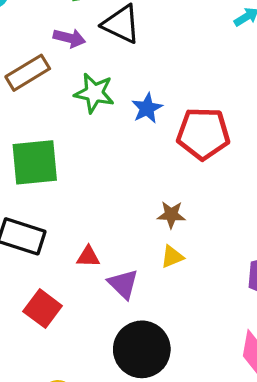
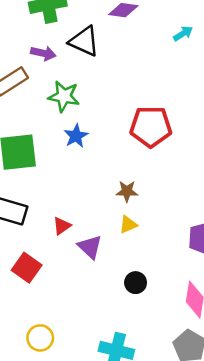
blue star: (147, 108) -> (76, 136), moved
red triangle: (88, 257) -> (62, 226), turned -36
black circle: (142, 349) -> (136, 283), moved, size x0.5

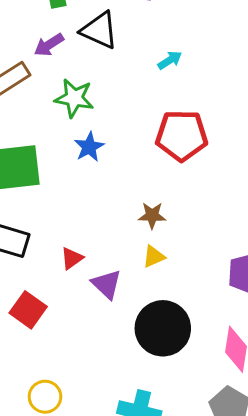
cyan arrow: (183, 34) -> (170, 60), moved
purple arrow: (43, 53) -> (49, 45), turned 135
black circle: (136, 283) -> (163, 328), size x2.0

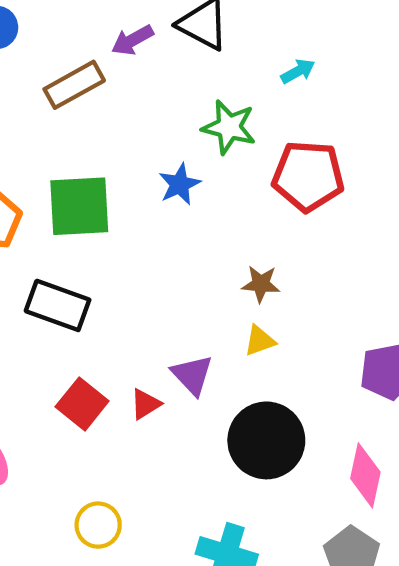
green star: (74, 98) -> (229, 127), moved
red triangle: (72, 258) -> (146, 404), moved

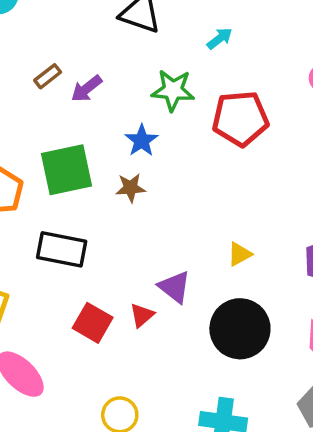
purple arrow: (132, 40) -> (86, 89), moved
brown rectangle: (74, 85) -> (48, 76), size x0.6
brown star: (261, 284) -> (131, 188), moved
yellow triangle: (260, 341) -> (240, 254), moved

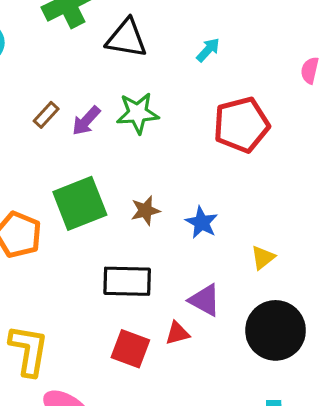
green star: (173, 90) -> (138, 113), moved
blue star: (142, 141) -> (202, 223), moved
black rectangle: (62, 249) -> (127, 281), moved
red triangle: (142, 315) -> (177, 333), turned 36

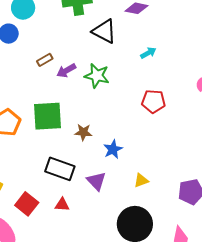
red pentagon: (241, 125) -> (153, 101), size x0.7
purple triangle: (205, 300) -> (96, 181), moved
red triangle: (177, 333) -> (62, 205), moved
red square: (130, 349) -> (27, 204), moved

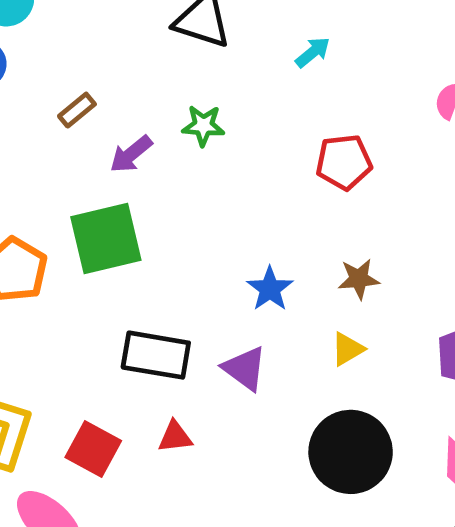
purple arrow: (66, 71) -> (131, 154), moved
green star: (97, 76) -> (203, 126), size x0.7
brown star: (83, 132) -> (359, 279), moved

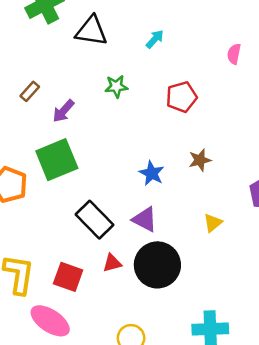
green star: (203, 126) -> (116, 86), moved
yellow triangle: (347, 349) -> (213, 223), moved
black rectangle: (156, 355) -> (94, 220), turned 45
black circle: (351, 452) -> (157, 265), moved

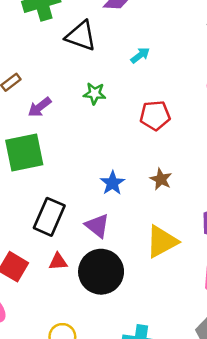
brown star: (200, 160) -> (161, 179), turned 30
black rectangle: (94, 220) -> (49, 217), turned 57
yellow triangle: (213, 223) -> (162, 242), size x1.8

